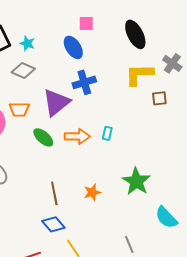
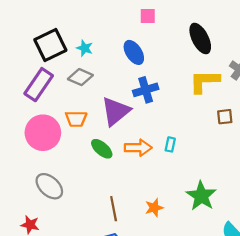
pink square: (86, 23) -> (148, 16), moved
brown square: (159, 98) -> (225, 117), moved

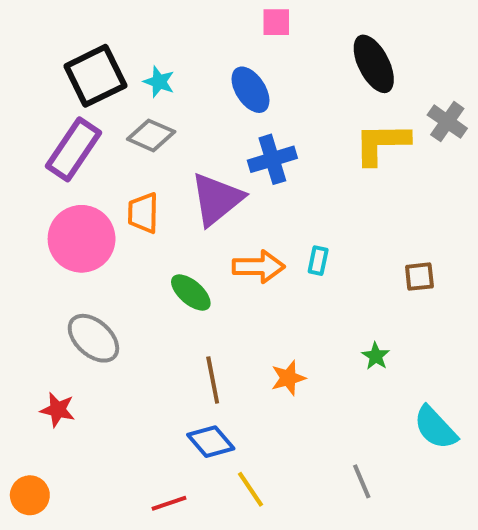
brown square: (225, 117) -> (419, 277), moved
orange trapezoid: (76, 119) -> (143, 213), turned 90
green ellipse: (102, 149) -> (191, 292), moved
green star: (201, 196) -> (376, 356), size x0.5

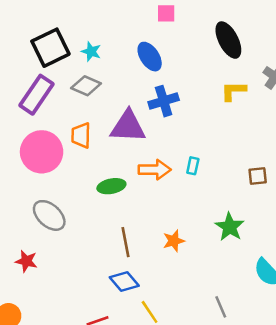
yellow L-shape: (382, 143) -> (233, 91), size x0.7
purple triangle: (217, 199) -> (128, 126), turned 42
green ellipse: (191, 292) -> (111, 186), turned -52
green star: (376, 356) -> (230, 227), size x1.6

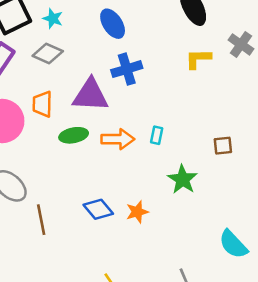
green ellipse: (111, 186) -> (74, 135), moved
green star: (230, 227) -> (183, 179), moved
brown line: (125, 242) -> (41, 220), moved
blue diamond: (124, 281) -> (98, 209), moved

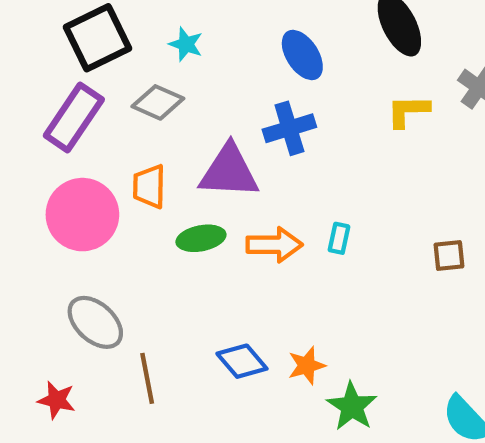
cyan star: (53, 18) -> (186, 44), moved
blue ellipse: (113, 24) -> (302, 55), moved
green star: (183, 179) -> (352, 406), moved

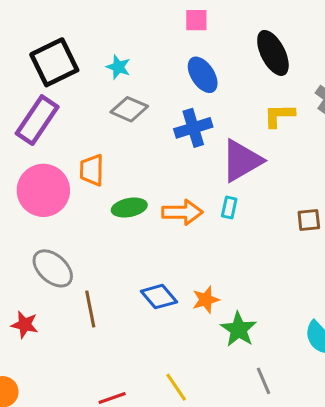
gray diamond: (158, 102) -> (129, 109), moved
purple triangle: (229, 171) -> (242, 161), moved, turned -33

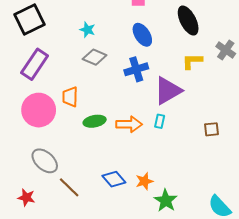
black square: (54, 62) -> (29, 20), moved
brown line: (90, 309) -> (69, 187), turned -35

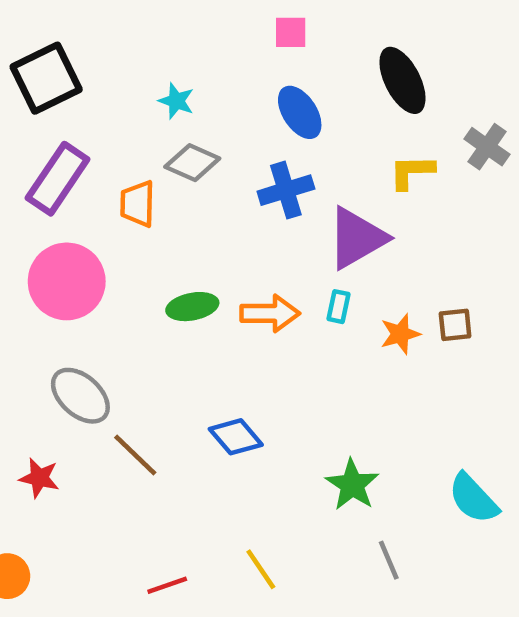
orange trapezoid: (70, 97) -> (137, 204), moved
orange star: (144, 181) -> (400, 334), moved

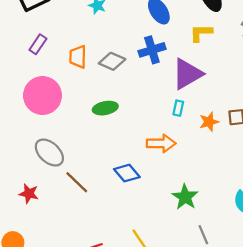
gray diamond: (192, 163) -> (112, 61), moved
yellow L-shape: (412, 172) -> (201, 33), moved
purple rectangle: (58, 179) -> (38, 44), size x0.6
orange arrow: (270, 313) -> (161, 143), moved

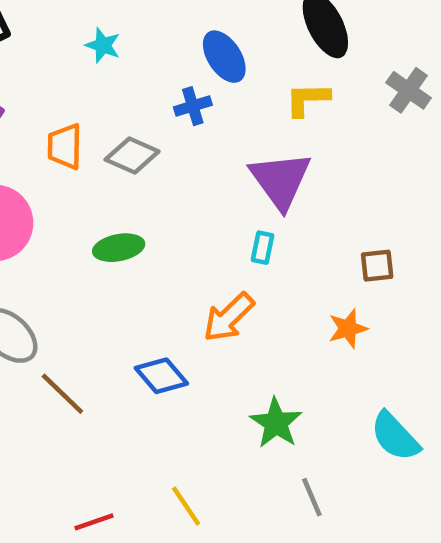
blue cross: (152, 50) -> (193, 106), moved, size x0.7
purple triangle: (187, 74) -> (280, 180), turned -36
orange star: (209, 122) -> (348, 329), moved
orange arrow: (161, 143) -> (229, 317), turned 136

